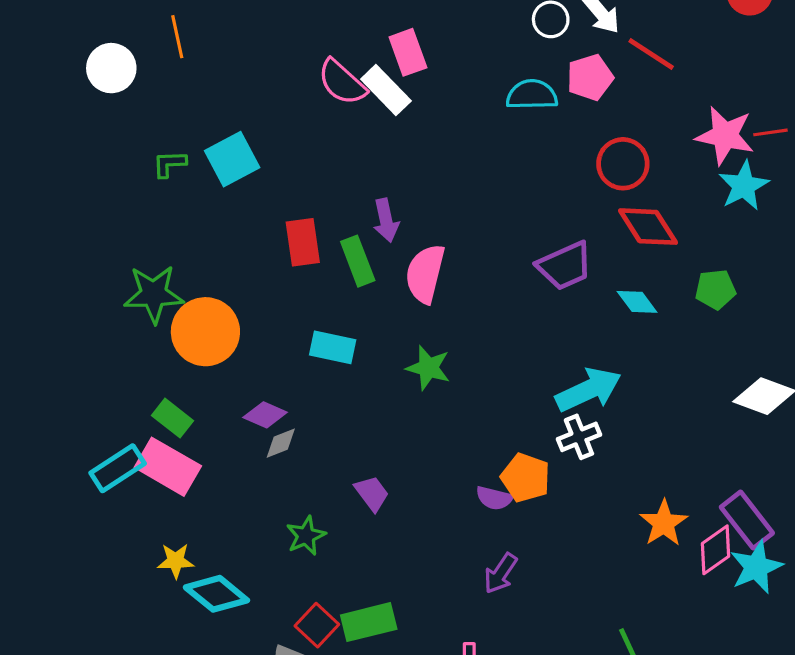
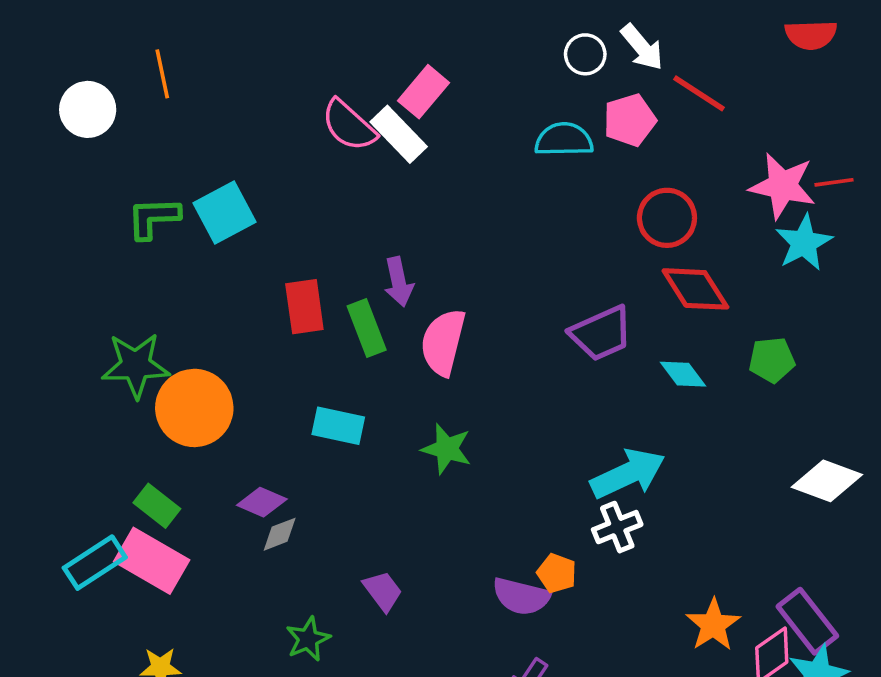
pink rectangle: (408, 52) -> (424, 92), turned 60
green L-shape: (169, 164) -> (153, 218), size x1.4
orange pentagon: (526, 478) -> (557, 573), size x0.7
purple semicircle: (494, 498) -> (521, 596), size x1.4

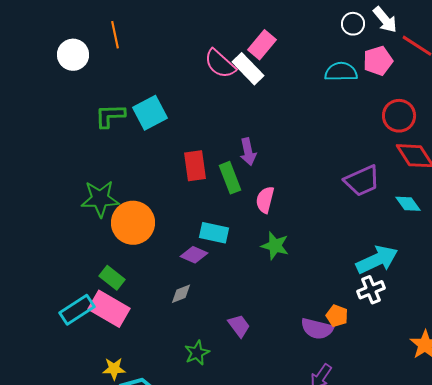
pink semicircle: (443, 342) -> (265, 200), moved, size x0.7
purple diamond: (262, 502) -> (194, 255), moved

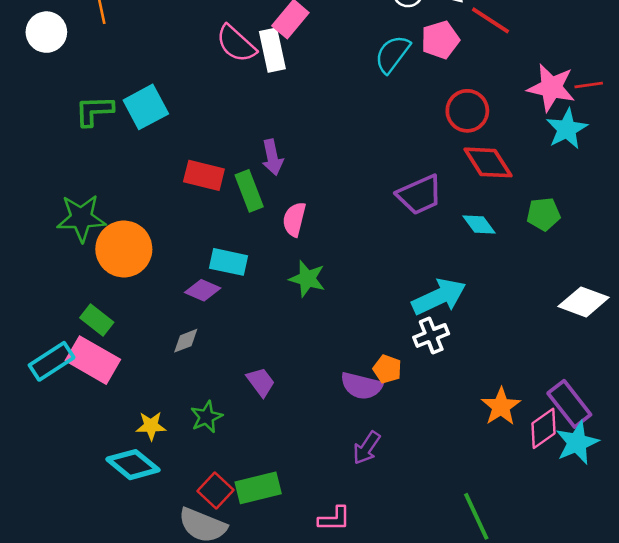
white rectangle: (248, 69) -> (272, 50), turned 32
cyan semicircle: (341, 72) -> (392, 54), turned -52
red rectangle: (195, 166) -> (204, 175), turned -68
yellow star: (114, 369) -> (151, 426), moved

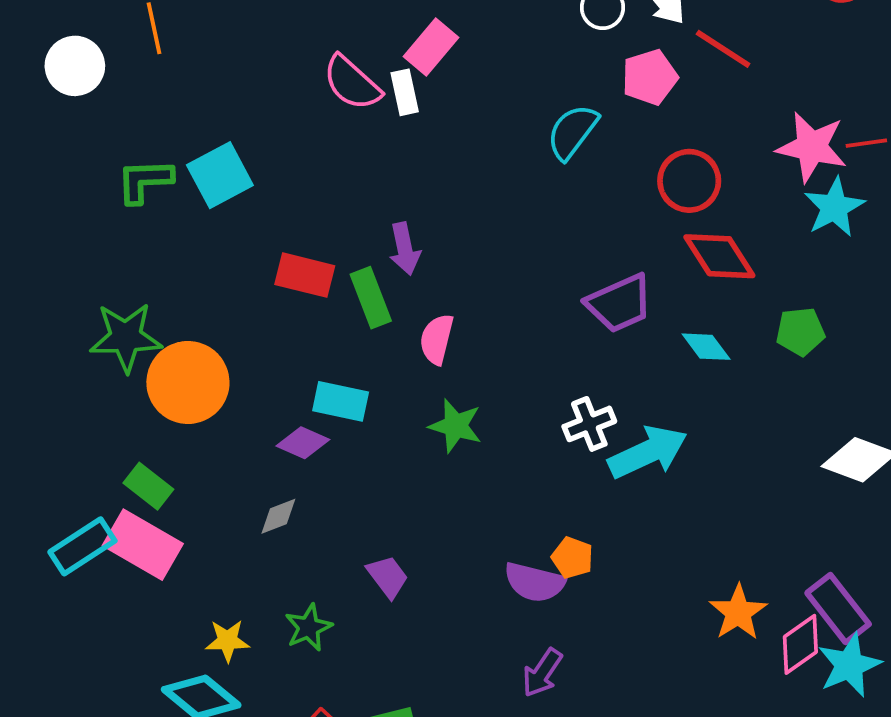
white rectangle: (272, 50) -> (405, 92), size x0.7
cyan semicircle: (392, 54) -> (572, 132), moved
white cross: (431, 335) -> (589, 424), moved

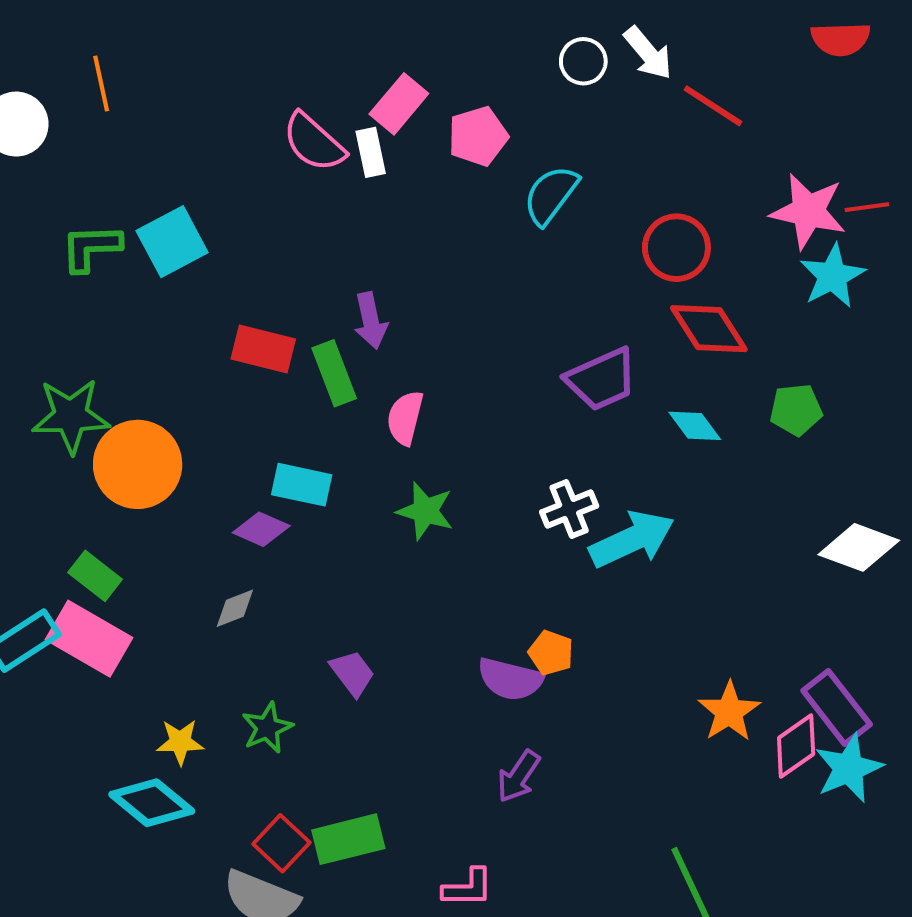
pink pentagon: (650, 77) -> (478, 136), moved

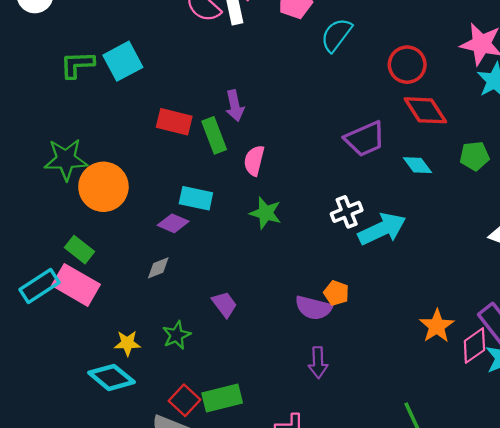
purple arrow: (518, 776) -> (318, 363), turned -36

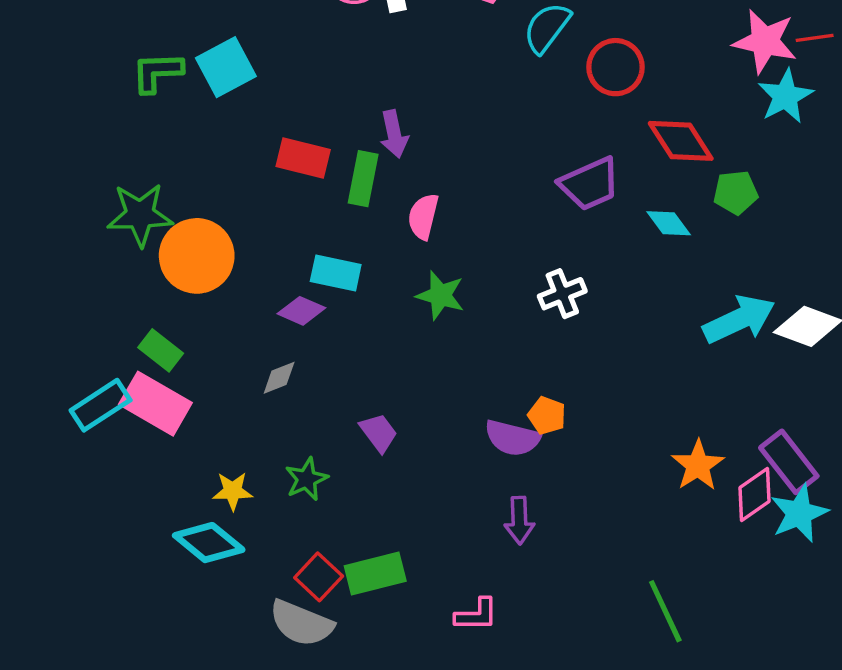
red circle: (407, 65) -> (615, 67), moved
green rectangle: (214, 135) -> (363, 179), turned 32
green pentagon: (474, 156) -> (736, 192), moved
cyan arrow: (382, 229) -> (739, 319), moved

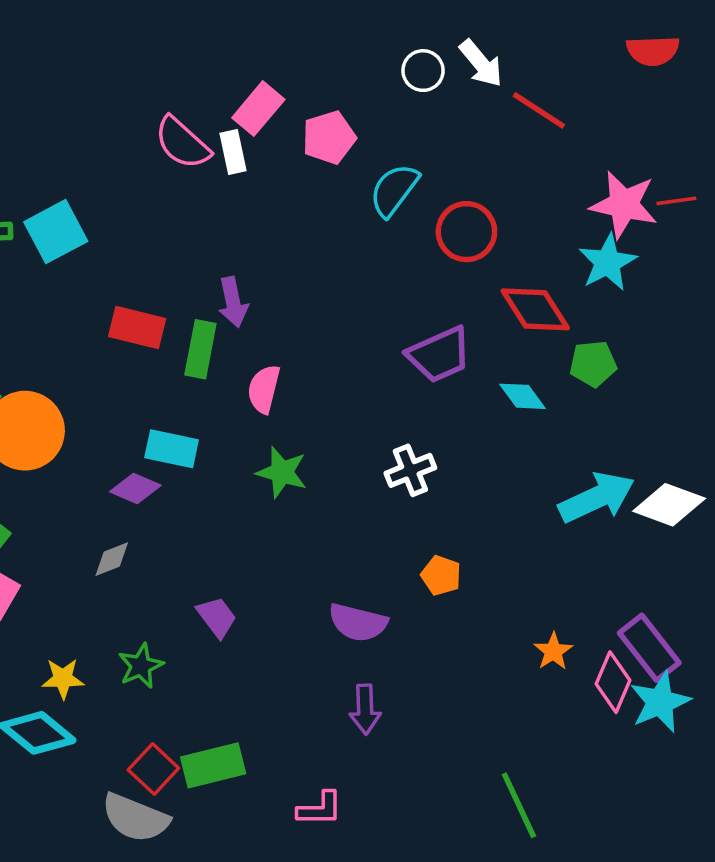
cyan star: (785, 96) -> (608, 262), moved
orange pentagon: (547, 416) -> (441, 575), moved
orange star: (698, 465) -> (553, 651), size x0.7
pink diamond: (755, 494) -> (613, 682), turned -32

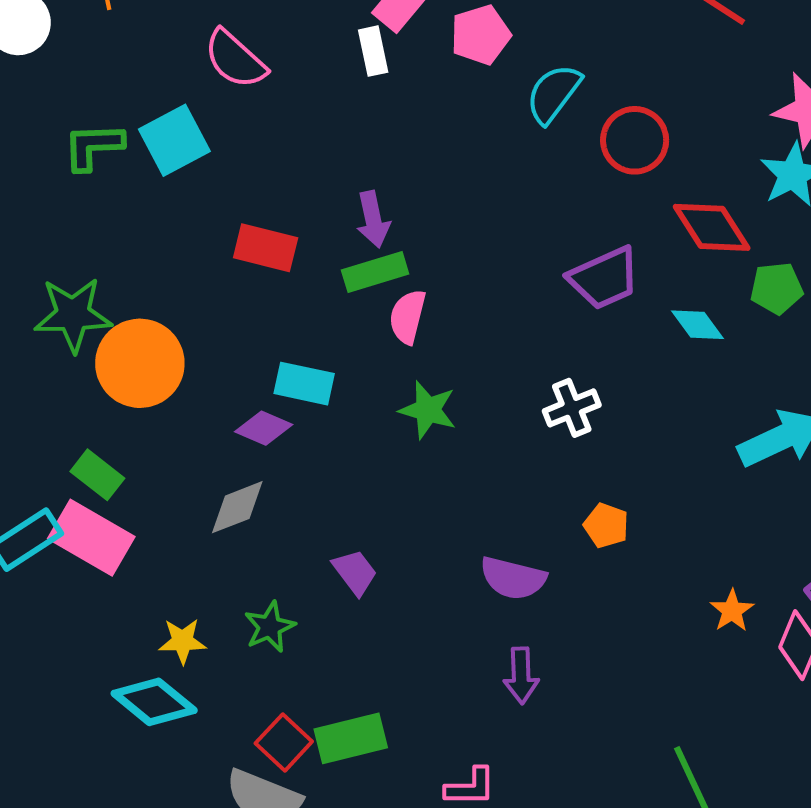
pink semicircle: (182, 143) -> (235, 59), moved
green rectangle: (200, 349) -> (375, 272), moved, turned 62
gray diamond: (112, 559) -> (237, 507), size x1.4

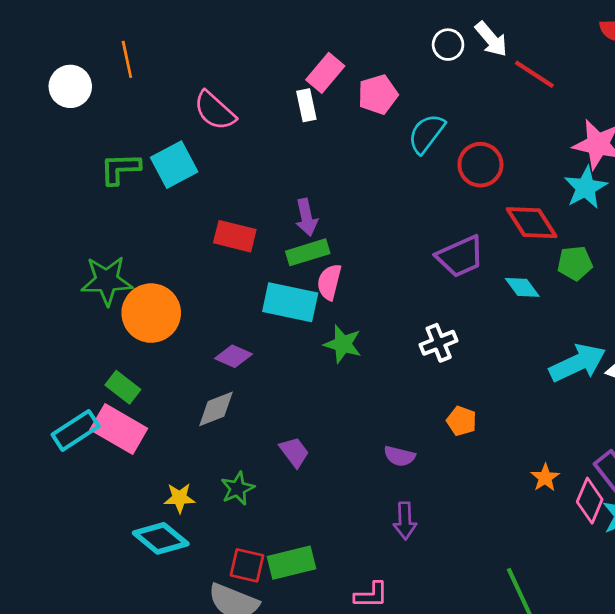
cyan rectangle: (304, 384) -> (290, 302), moved, size x1.4
purple semicircle: (513, 578) -> (399, 456), size x0.7
red square: (284, 742) -> (247, 565), turned -30

